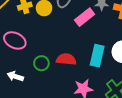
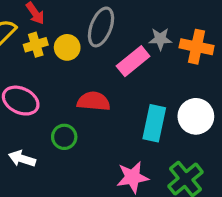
red semicircle: (66, 59) -> (94, 101), moved

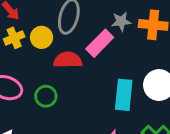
red semicircle: (94, 101) -> (68, 60), moved
green circle: (64, 137) -> (46, 96), moved

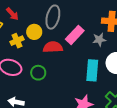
gray star: (121, 21) -> (99, 40), moved
yellow cross: (14, 38) -> (17, 41), moved

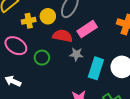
gray star: (99, 40) -> (76, 54), moved

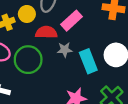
green circle: (42, 58) -> (28, 60), size x1.6
cyan rectangle: (96, 68) -> (88, 61), turned -30

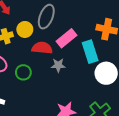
green circle: (28, 60) -> (23, 72), size x0.6
cyan rectangle: (88, 61) -> (90, 52), moved

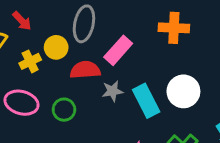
cyan rectangle: (90, 52) -> (146, 101), moved

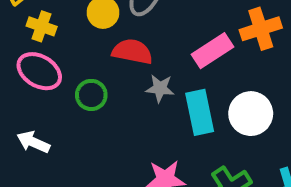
orange cross: (174, 28) -> (261, 29), turned -36
pink rectangle: (118, 50) -> (212, 51), moved
yellow cross: (30, 61) -> (42, 26), moved, turned 30

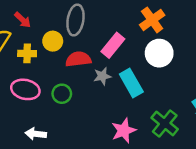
yellow cross: (42, 26) -> (27, 53), moved
pink rectangle: (212, 51) -> (113, 45), moved
white circle: (251, 114) -> (159, 53), moved

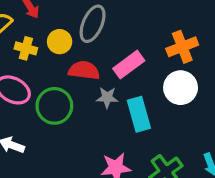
green circle: (62, 94) -> (54, 106), size x1.5

